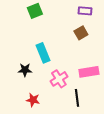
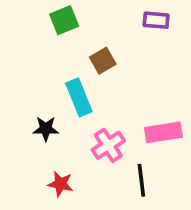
brown square: (81, 33) -> (103, 61), moved

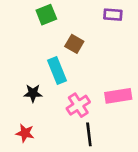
brown square: (103, 61) -> (74, 44), turned -30
black line: (141, 180) -> (89, 134), moved
red star: (60, 184) -> (25, 133), moved

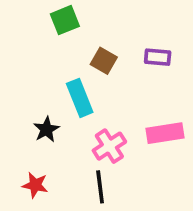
purple rectangle: (113, 15) -> (158, 57), moved
black star: (33, 93) -> (46, 129), turned -30
black line: (89, 134) -> (100, 187), moved

